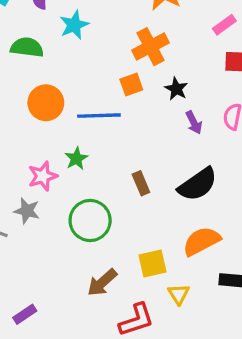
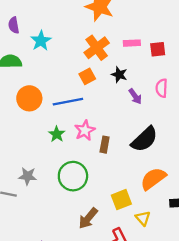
pink rectangle: (224, 25) -> (132, 43), moved, turned 42
pink star: (43, 176) -> (85, 130), moved
brown rectangle: (141, 183) -> (105, 145), turned 42

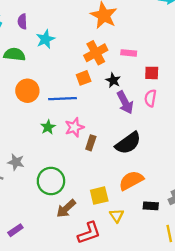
red square: (158, 49) -> (152, 73), moved
purple arrow: (135, 96) -> (125, 102), size x1.5
green circle: (73, 176) -> (51, 181), moved

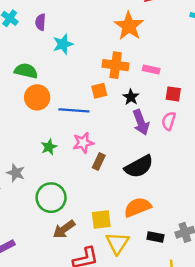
orange cross: (96, 53) -> (116, 65), turned 30
green semicircle: (14, 54) -> (26, 71), moved
green star: (48, 127) -> (49, 147), moved
yellow triangle: (117, 216) -> (117, 243), size x1.5

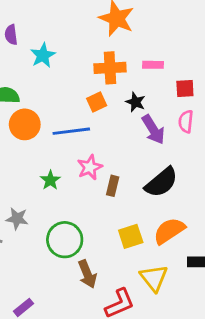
yellow square: (101, 219) -> (131, 236), moved
brown arrow: (64, 229) -> (87, 274), turned -65

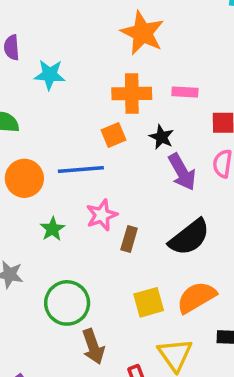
cyan star: (43, 55) -> (50, 75), turned 30
orange circle: (25, 124) -> (24, 178), moved

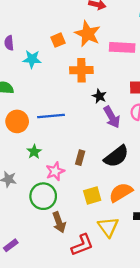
pink rectangle: (185, 92) -> (122, 47), moved, size x1.6
orange square: (114, 135) -> (58, 40), moved
pink star: (102, 215) -> (55, 171), moved

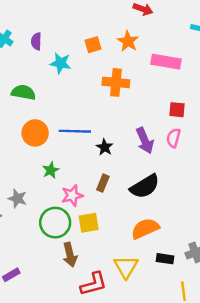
orange star: (88, 34) -> (128, 41), size x0.7
black star: (99, 96) -> (105, 147), moved
yellow square: (92, 196) -> (89, 223), moved

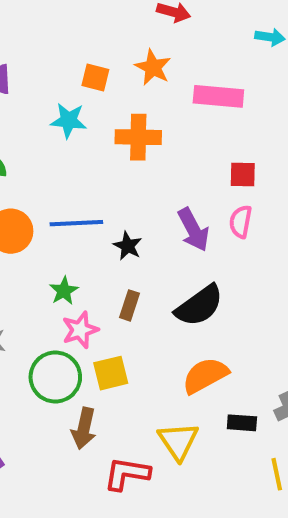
orange square: (93, 45) -> (95, 77), turned 35
cyan star: (61, 63) -> (69, 120), moved
green star: (51, 170) -> (64, 291), moved
brown arrow: (70, 255) -> (84, 428), turned 30
red L-shape: (94, 284) -> (127, 474), turned -152

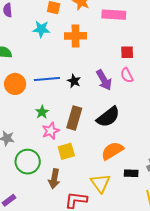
pink semicircle: (241, 222) -> (127, 75), turned -35
black star: (128, 246) -> (74, 81), moved
brown rectangle: (129, 305) -> (74, 118), size x1.6
green circle: (55, 377) -> (28, 162), moved

